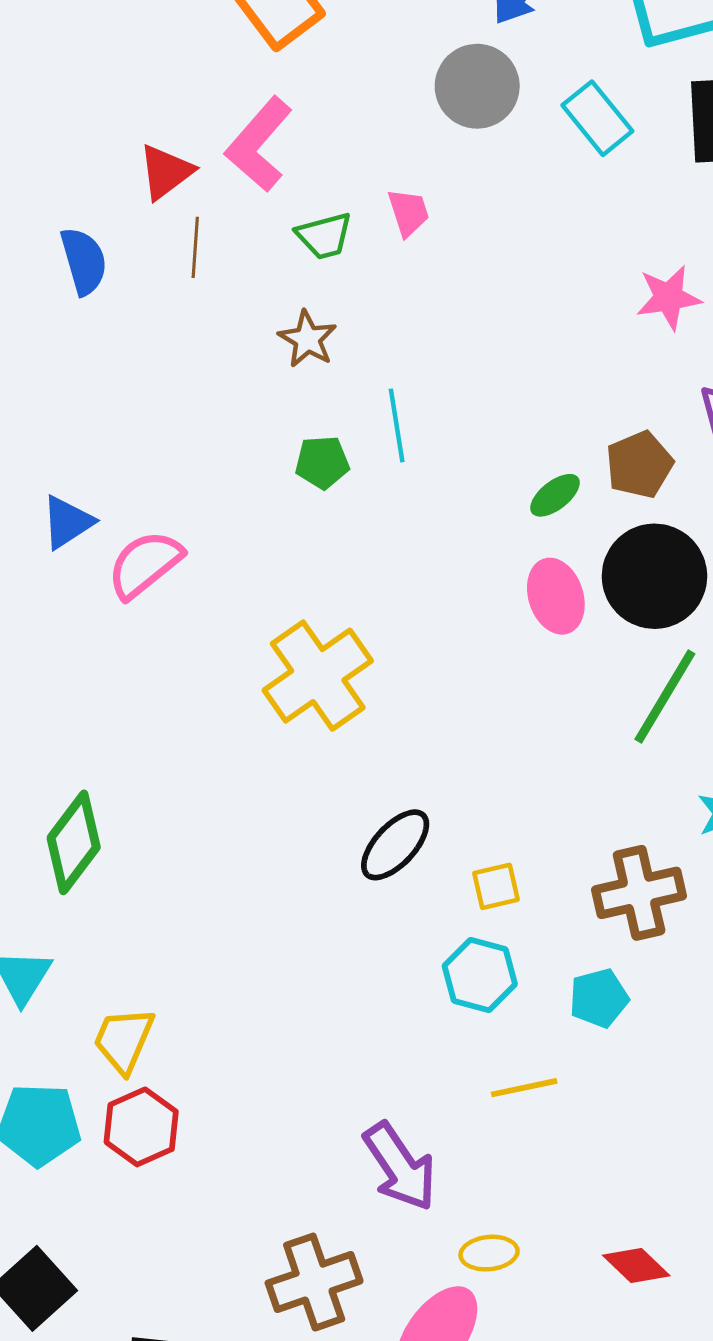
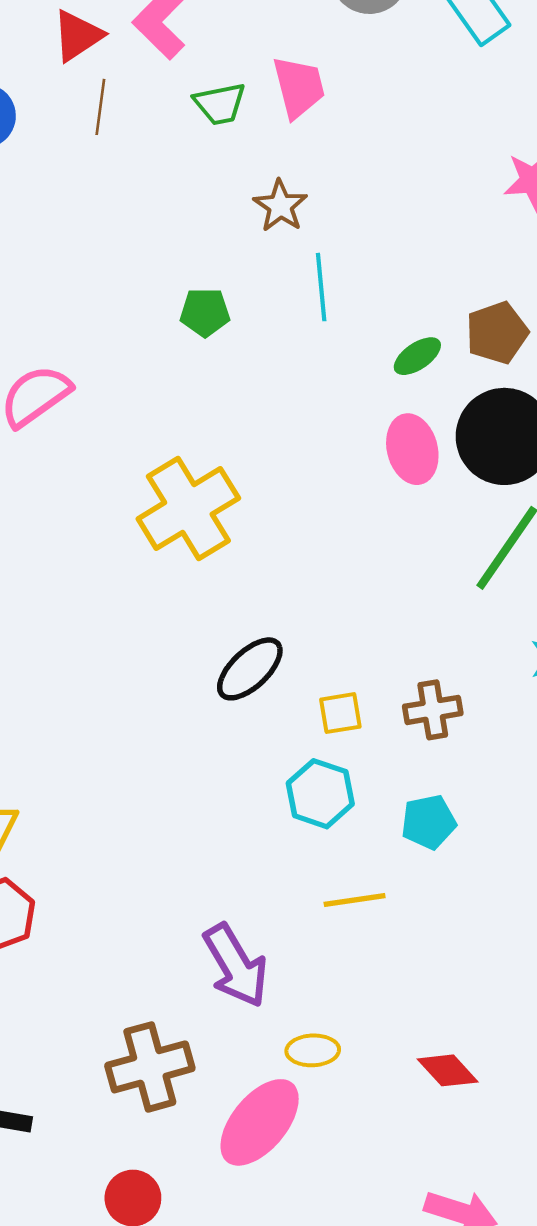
pink trapezoid: (408, 212) -> (299, 87), size x1.4
brown star: (308, 339) -> (280, 206), moved
cyan line: (397, 425) -> (321, 287), moved
brown cross: (639, 893) -> (433, 710), moved, size x0.7

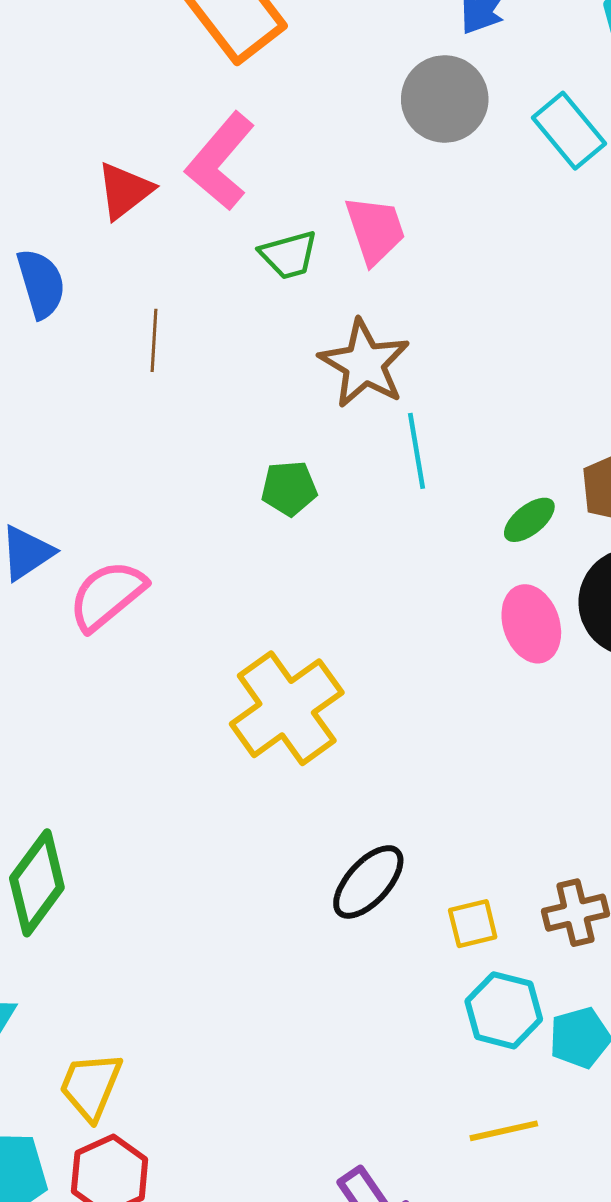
brown line: (100, 107) -> (154, 340), moved
brown star: (280, 206) -> (364, 364), size x1.5
cyan hexagon: (320, 794) -> (504, 1010), moved

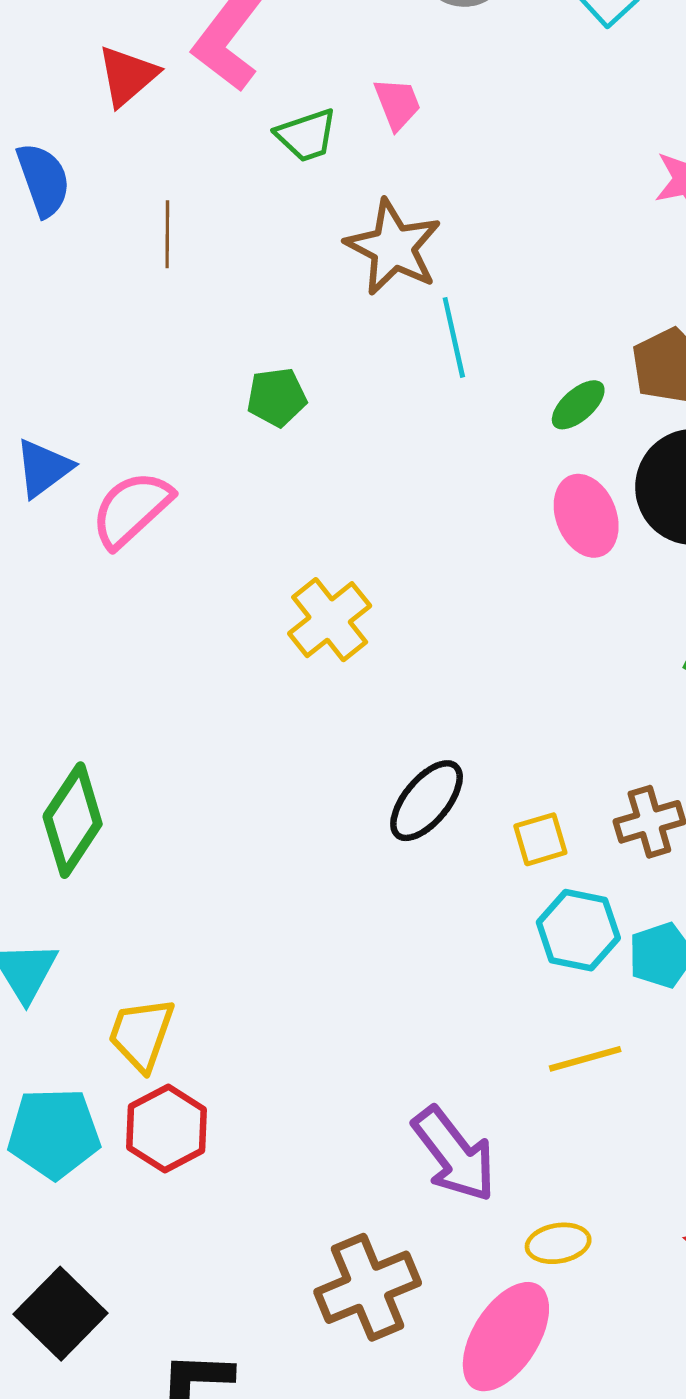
pink trapezoid: (375, 230) -> (397, 104), size x0.7
green pentagon: (289, 488) -> (277, 397), moved
yellow cross: (287, 708) -> (330, 620), size x0.7

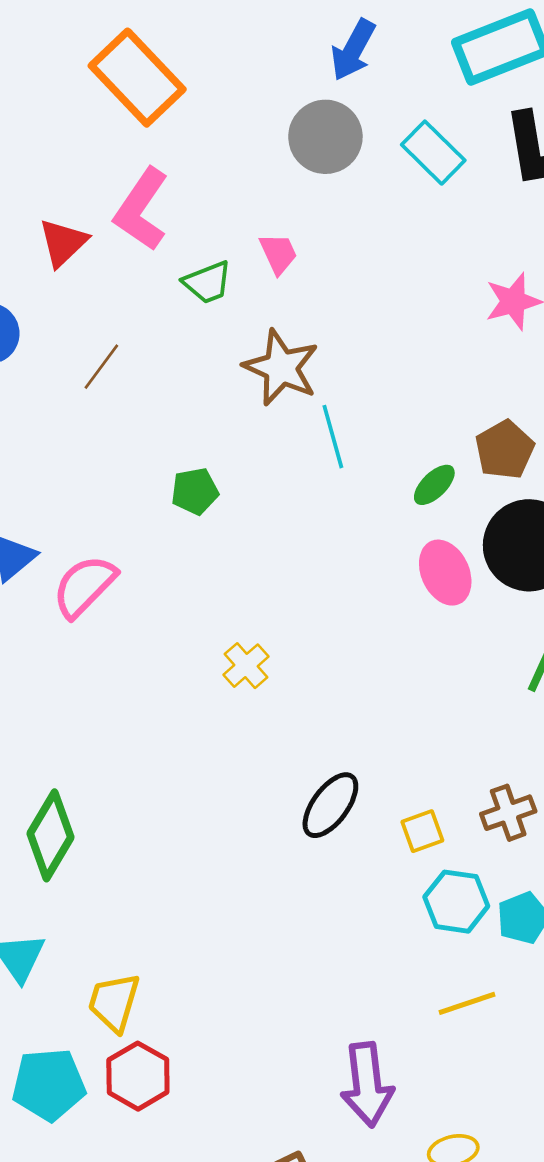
brown line: (167, 234) -> (101, 367), turned 39
yellow cross: (330, 620) -> (246, 666), size x0.7
purple arrow: (454, 1154) -> (367, 1085), turned 34

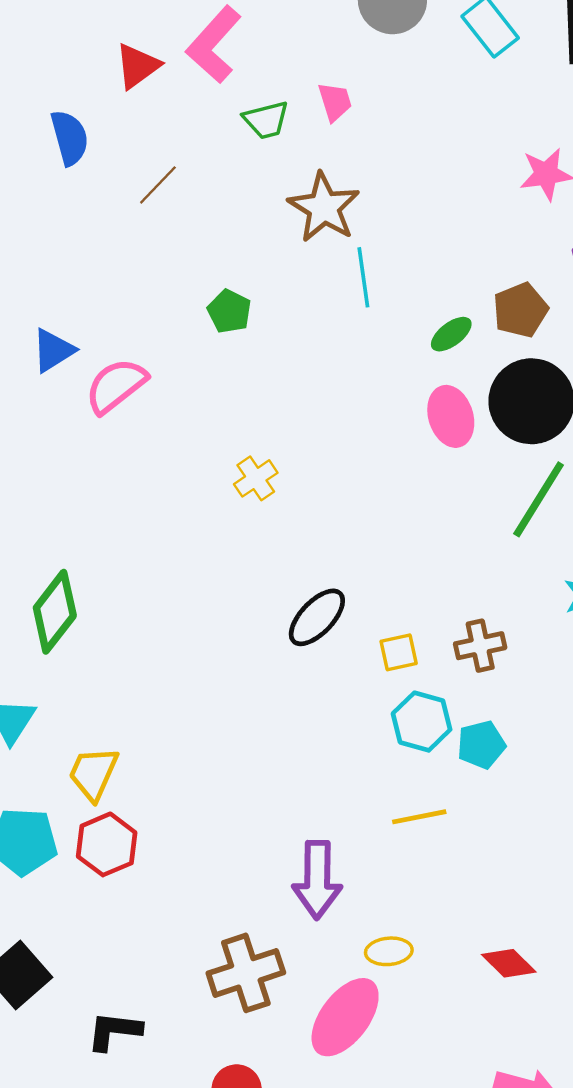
green pentagon: (195, 491) -> (229, 311), turned 30

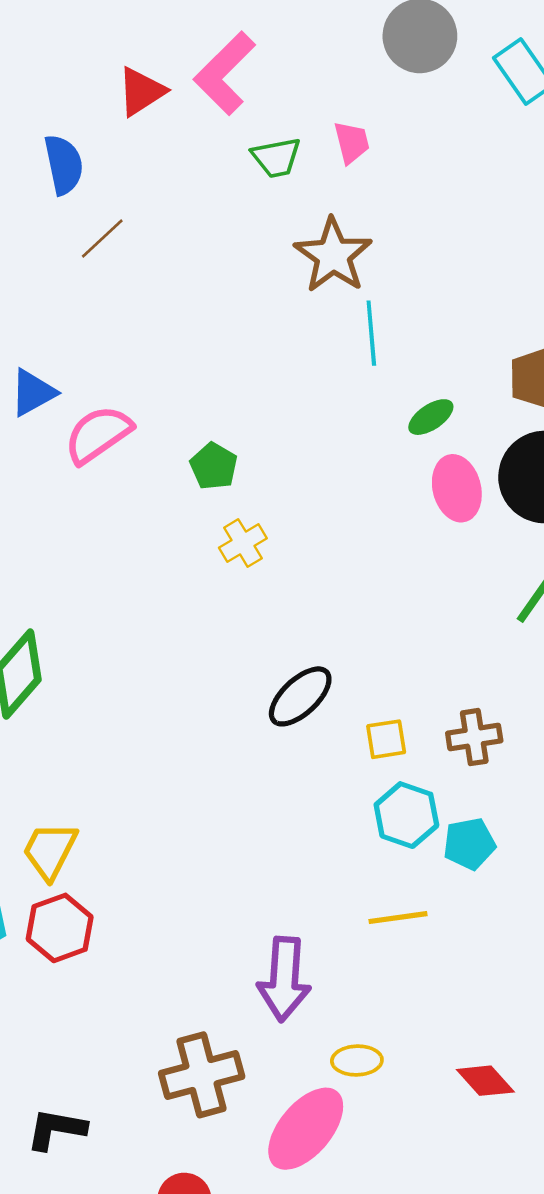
brown line: (158, 185) -> (102, 238), moved
green pentagon: (229, 311) -> (214, 466), moved
green ellipse: (451, 334) -> (431, 417), moved

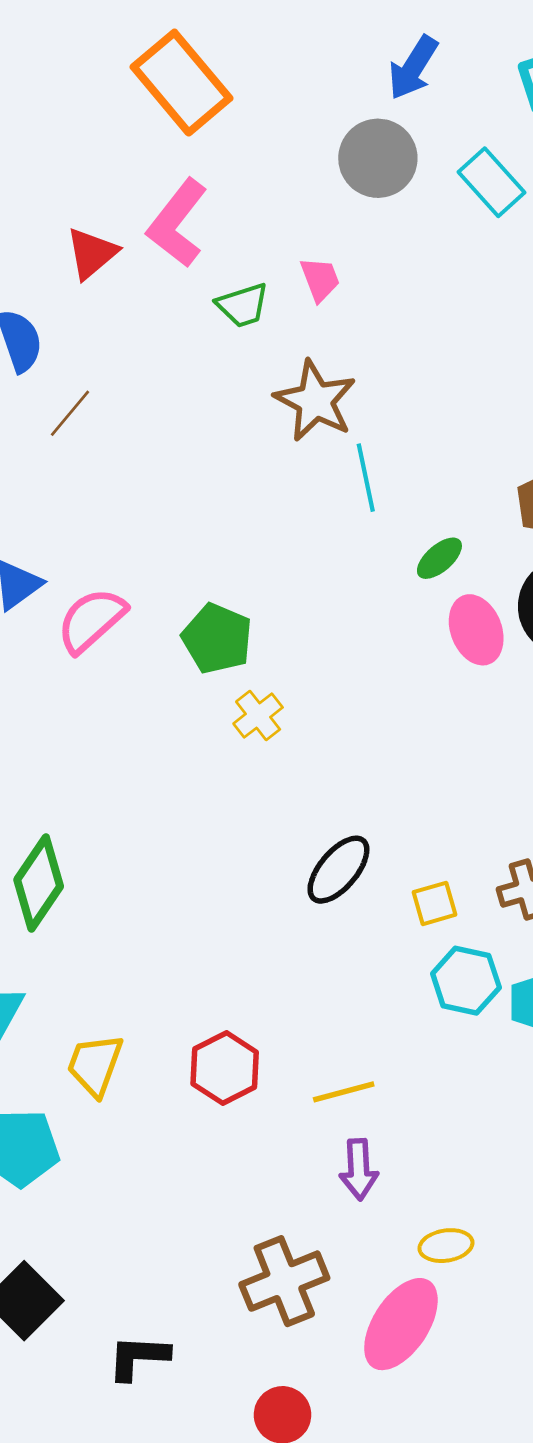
green pentagon: (214, 466) -> (217, 638), size x1.4
yellow line: (398, 918) -> (344, 1092), moved
red hexagon: (60, 928) -> (225, 1068), moved
purple arrow: (284, 979) -> (359, 1169), size x0.7

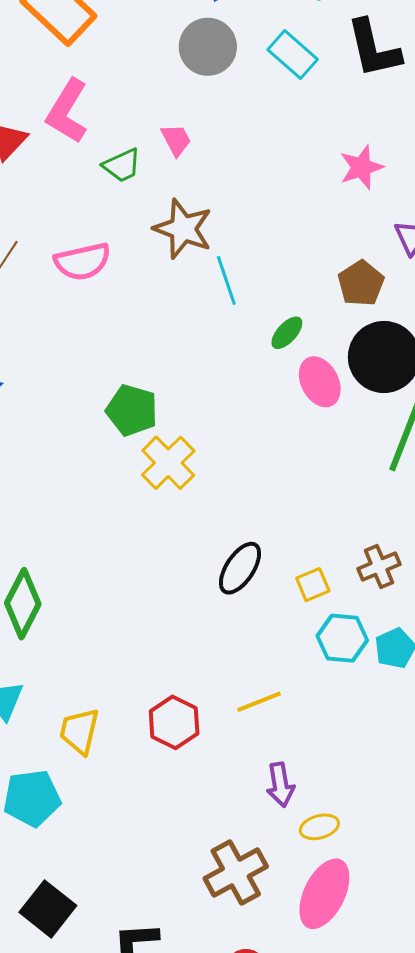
pink semicircle: (91, 620) -> (82, 262), moved, turned -144
yellow cross: (258, 716) -> (168, 463), size x1.5
yellow line: (344, 1092) -> (259, 702), moved
yellow ellipse: (446, 1246) -> (319, 827), moved

